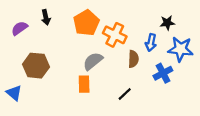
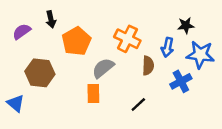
orange pentagon: (86, 23) -> (76, 41), moved

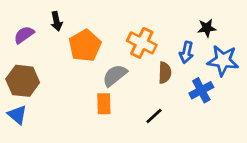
brown hexagon: (40, 73) -> (23, 81), moved

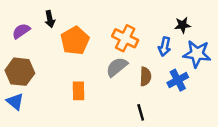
brown semicircle: (165, 73) -> (145, 76), moved
gray semicircle: (115, 75) -> (117, 67), moved
orange rectangle: (104, 104) -> (78, 91), moved
black line: (154, 116) -> (141, 112), moved, turned -63

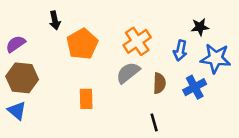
purple semicircle: (21, 31) -> (16, 44), moved
orange cross: (125, 38) -> (137, 41), turned 30

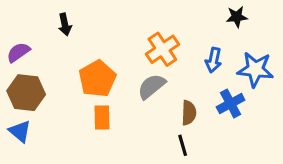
black star: (200, 27) -> (237, 17), moved
orange pentagon: (82, 44) -> (97, 79), moved
brown semicircle: (159, 83) -> (189, 113), moved

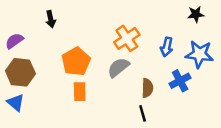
black star: (237, 17) -> (196, 14), moved

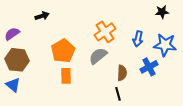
black arrow: (51, 19) -> (42, 16), turned -96

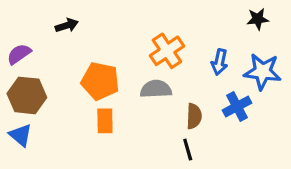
orange pentagon: (63, 51) -> (100, 81), turned -30
gray semicircle: (98, 56) -> (156, 89), turned 36

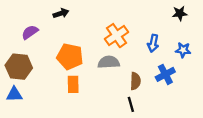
black arrow: (67, 25) -> (61, 13), moved
purple semicircle: (19, 54) -> (30, 32), moved
blue star: (262, 72) -> (183, 50), size x0.6
blue triangle: (21, 135) -> (14, 94), turned -42

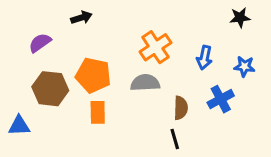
brown hexagon: (19, 67) -> (50, 89), moved

